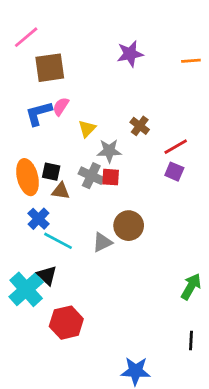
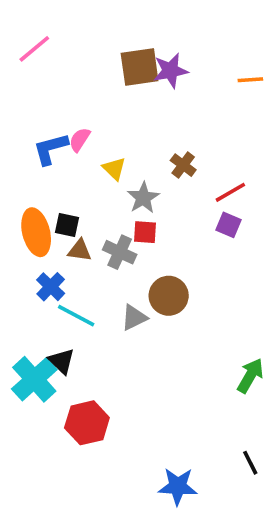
brown square: (50, 68) -> (140, 67), moved
yellow triangle: (87, 129) -> (114, 169), turned -30
gray star: (109, 151) -> (143, 198), turned -30
gray cross: (91, 176) -> (120, 252), moved
black line: (191, 341) -> (250, 463), moved, turned -30

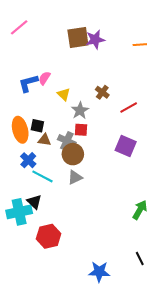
purple square: (229, 225) -> (126, 146), moved, size x1.5
brown circle: (169, 296) -> (73, 154), moved
cyan cross: (34, 379) -> (19, 212), turned 30

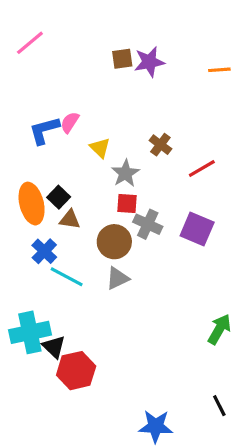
brown square: (78, 38) -> (122, 59), size x0.6
black square: (37, 126) -> (59, 197), turned 32
gray cross: (67, 141) -> (148, 224), moved
black triangle: (34, 202) -> (54, 347), moved

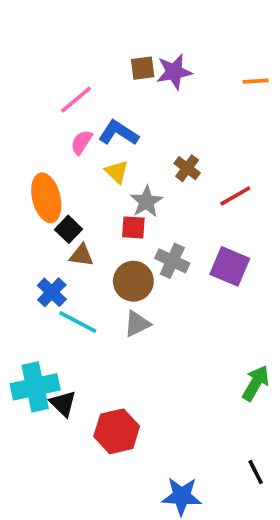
pink line: (30, 43) -> (76, 100), moved
blue L-shape: (44, 130) -> (119, 133), moved, turned 48
orange ellipse: (32, 204) -> (46, 198), moved
red square: (127, 204) -> (133, 227), moved
red hexagon: (76, 371) -> (117, 431), moved

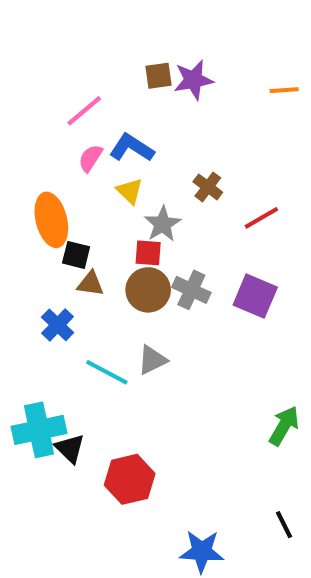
black square: (69, 229) -> (76, 255), turned -30
brown circle: (133, 281) -> (148, 290), moved
cyan line: (78, 322) -> (107, 372), moved

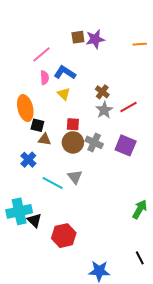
pink semicircle: (90, 158) -> (45, 78), turned 144
gray star: (163, 224) -> (104, 110), moved
gray triangle: (152, 360) -> (75, 177), turned -42

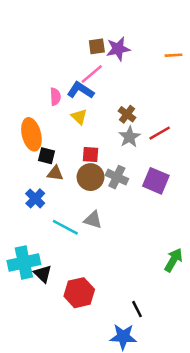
pink line: (41, 54) -> (92, 74), moved
gray triangle: (75, 177) -> (93, 220), turned -35
black line: (140, 258) -> (137, 309), moved

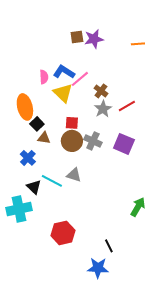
pink line: (92, 74) -> (80, 79), moved
yellow triangle: (79, 117) -> (63, 93), size x1.5
black square: (47, 156) -> (37, 124), turned 32
black triangle: (43, 274) -> (34, 187), moved

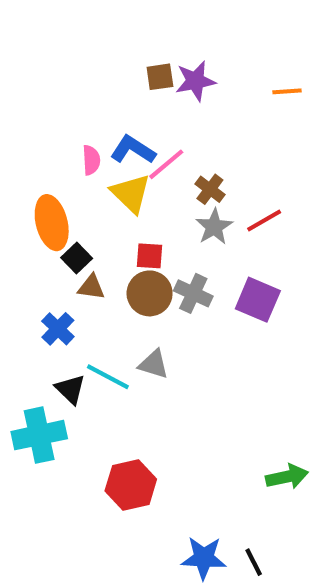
green arrow: (138, 207) -> (287, 477), moved, turned 48
black line: (109, 246) -> (254, 562), moved

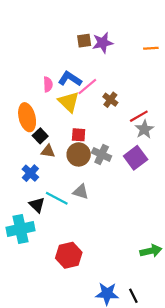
gray star: (214, 227) -> (144, 129), moved
purple square: (258, 300) -> (136, 158), turned 30

